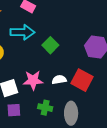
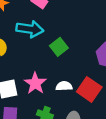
pink star: (33, 80) -> (35, 83), turned 30

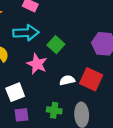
pink star: (35, 83) -> (37, 64), moved

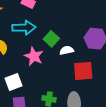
red square: (91, 79) -> (83, 71), turned -30
white semicircle: (67, 80) -> (67, 50), moved

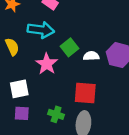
white semicircle: (67, 50) -> (91, 56), moved
red square: (83, 71) -> (85, 93), moved

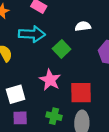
white semicircle: (91, 56) -> (83, 26), moved
pink star: (47, 64) -> (50, 80), moved

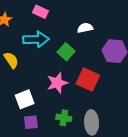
pink star: (50, 80) -> (57, 83), turned 30
red square: (81, 93) -> (88, 80), moved, turned 30

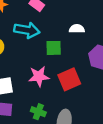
green square: (66, 52) -> (54, 48), turned 35
red square: (88, 80) -> (69, 79), turned 30

